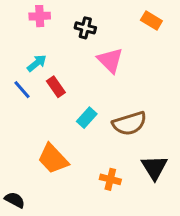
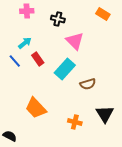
cyan rectangle: (87, 118) -> (65, 69), moved, size x1.5
brown semicircle: (129, 123) -> (88, 84), size x0.7

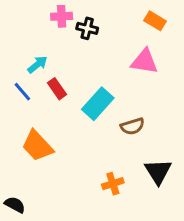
pink cross: (27, 11) -> (62, 16), moved
pink triangle: (75, 41) -> (144, 62), moved, turned -36
orange trapezoid: (36, 108) -> (37, 146), moved
orange cross: (75, 122) -> (113, 184), turned -32

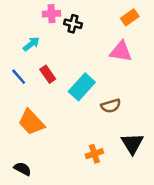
orange rectangle: (155, 21) -> (130, 17), turned -66
cyan arrow: (37, 65) -> (31, 44), moved
black semicircle: (15, 205) -> (23, 169), moved

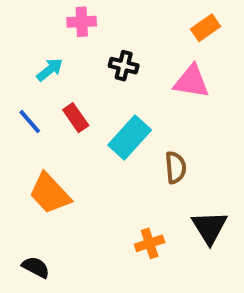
black cross: (73, 24) -> (124, 66), moved
brown semicircle: (111, 106) -> (175, 167), turned -78

